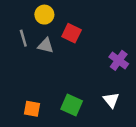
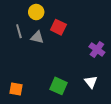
orange square: (32, 109) -> (16, 89), moved

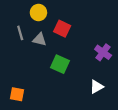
white triangle: (91, 82) -> (97, 87), turned 40
green square: (58, 86) -> (60, 64), moved

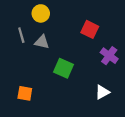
red square: (62, 29) -> (90, 29), moved
orange square: (17, 94) -> (25, 93), moved

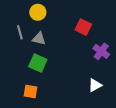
green square: (64, 68) -> (38, 63), moved
orange square: (25, 93) -> (30, 92), moved

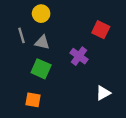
red square: (83, 27) -> (101, 30), moved
purple cross: (101, 51) -> (79, 56), moved

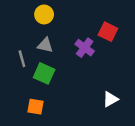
gray line: (22, 35) -> (22, 59), moved
purple cross: (79, 56) -> (85, 48), moved

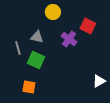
yellow circle: (44, 14) -> (53, 12), moved
white triangle: (110, 99) -> (99, 81), moved

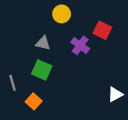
gray line: (18, 48) -> (13, 83), moved
orange square: (29, 87) -> (34, 101), turned 32

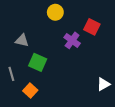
gray triangle: (43, 43) -> (22, 40), moved

